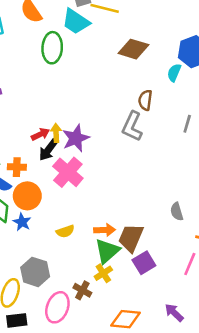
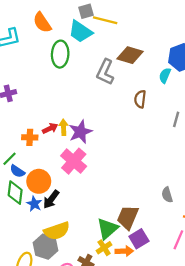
gray L-shape: (132, 126) -> (105, 72), moved
black arrow: (48, 150) -> (51, 199), moved
orange cross: (17, 167) -> (30, 137), moved
orange arrow: (105, 230) -> (124, 251), moved
yellow semicircle: (65, 231) -> (57, 231), moved, size x1.6

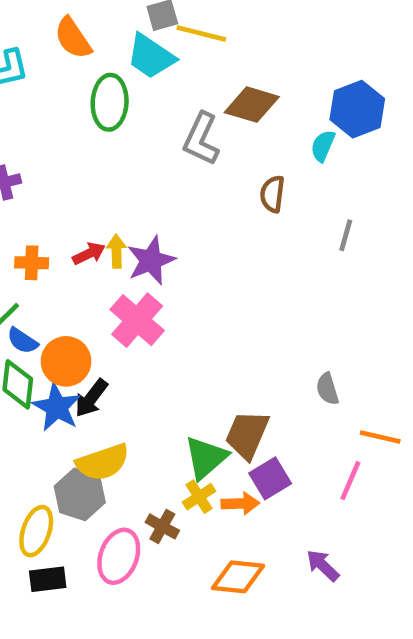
orange cross: (30, 137) -> (32, 263), moved
blue star: (34, 204) -> (57, 407), size x1.5

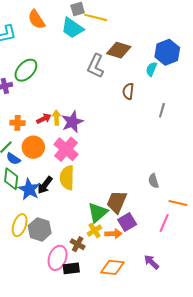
green ellipse: (110, 102) -> (26, 70), moved, turned 40
orange circle: (66, 361) -> (33, 147), moved
yellow semicircle: (103, 462) -> (67, 178), moved, turned 110
yellow ellipse: (36, 531) -> (20, 225), moved
black rectangle: (48, 579) -> (71, 268), moved

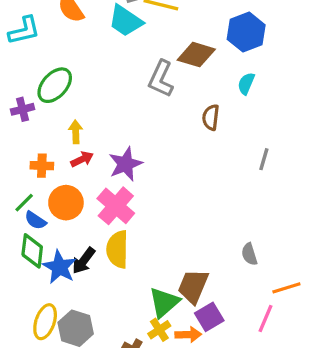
blue hexagon: (167, 52) -> (246, 32), moved
gray line: (162, 110) -> (264, 159), moved
yellow arrow: (57, 118) -> (76, 132), moved
orange line: (178, 203) -> (286, 288), turned -30

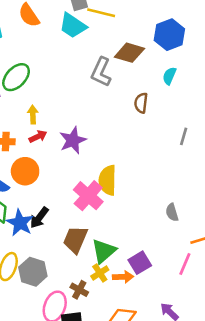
pink cross: (116, 206) -> (88, 196), moved
yellow semicircle: (117, 249) -> (108, 180), moved
brown trapezoid: (193, 286) -> (75, 239), moved

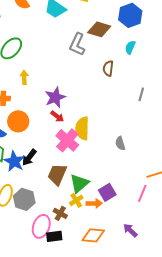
red arrow: (38, 136) -> (57, 116), moved, turned 64
gray semicircle: (172, 212) -> (120, 143), moved

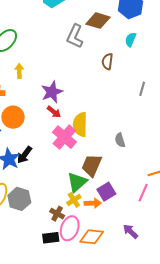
brown trapezoid: (57, 174) -> (92, 165), moved
pink ellipse: (41, 226) -> (70, 228), moved

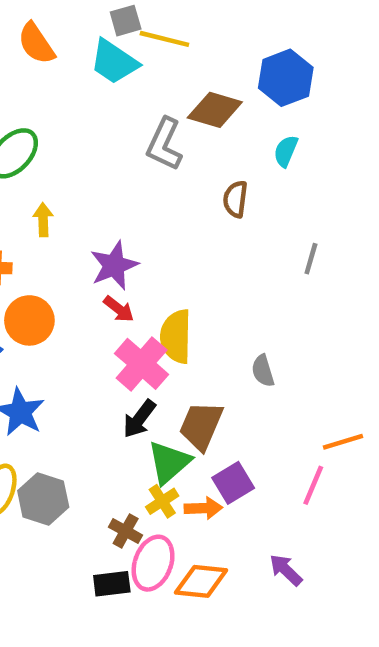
black arrow: (25, 155) -> (139, 419), moved

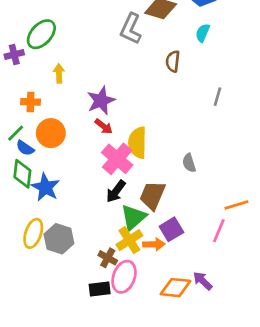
yellow cross: (162, 501) -> (129, 240), size x1.4
orange diamond: (201, 581) -> (176, 288), moved

